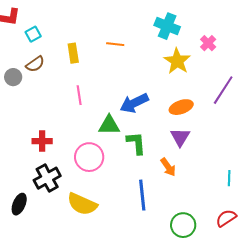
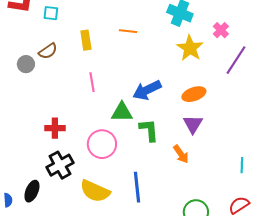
cyan square: (33, 34) -> (51, 13), moved, turned 35
purple line: (223, 90) -> (236, 60), moved
blue line: (142, 195) -> (137, 187), moved

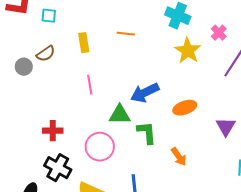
orange ellipse: (194, 94) -> (185, 108), moved
purple triangle: (193, 124) -> (226, 127), moved
black cross: (60, 165) -> (58, 168), turned -32

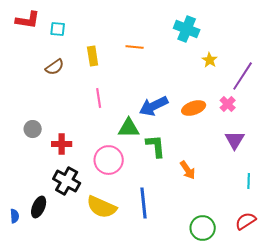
pink cross: (219, 33) -> (228, 104), moved
yellow star: (188, 51) -> (210, 60), moved, size x0.6
gray circle: (24, 67) -> (33, 129), moved
orange ellipse: (185, 108) -> (194, 108), moved

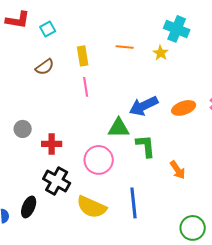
cyan square: (58, 29) -> (48, 29), turned -35
yellow star: (210, 60) -> (161, 53), moved
pink line: (99, 98) -> (86, 87), moved

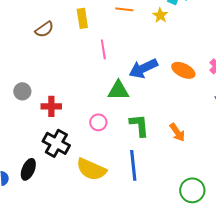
pink line: (86, 87) -> (103, 49), moved
orange ellipse: (184, 108) -> (183, 70), turned 45
green L-shape: (146, 146) -> (139, 125), moved
pink circle: (99, 160) -> (98, 122), size x0.6

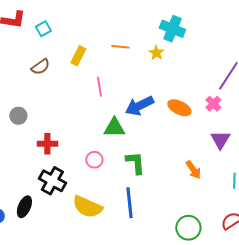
yellow rectangle: (82, 18) -> (78, 56), turned 36
gray circle: (22, 91) -> (18, 116), moved
orange arrow: (177, 132) -> (193, 170), moved

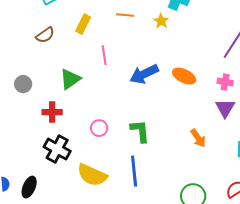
pink cross: (213, 104) -> (225, 82), moved, turned -35
green triangle: (114, 128) -> (70, 79), moved, turned -35
black ellipse: (24, 207) -> (29, 187), moved

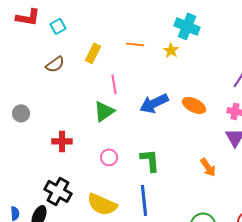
green triangle: (70, 79) -> (104, 111), moved
gray circle: (23, 84) -> (21, 113), moved
black cross: (57, 149) -> (58, 191), moved

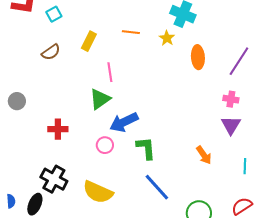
blue arrow: (154, 103) -> (124, 122), moved
orange ellipse: (194, 105) -> (198, 57), moved, turned 60
blue line: (144, 200) -> (157, 187), moved, turned -36

